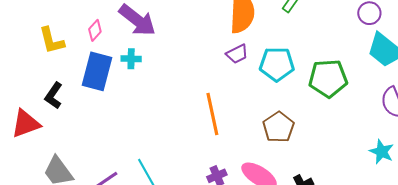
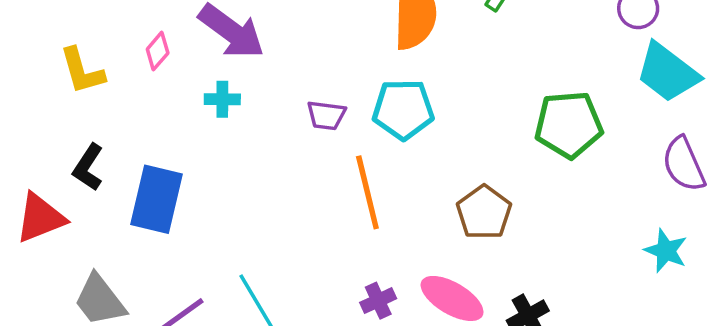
purple trapezoid: (237, 54) -> (326, 115), moved, turned 35
cyan pentagon: (277, 64) -> (403, 109), moved
blue rectangle: (97, 71) -> (157, 199), moved

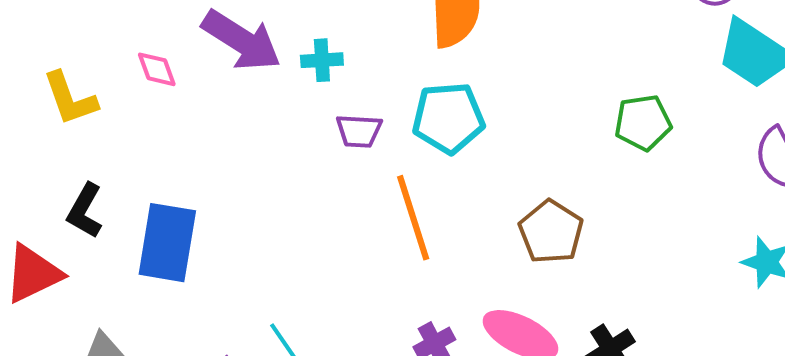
pink diamond: (158, 51) -> (157, 69), turned -57
cyan cross: (222, 99) -> (322, 60), moved
green pentagon: (569, 125) -> (643, 123), size x0.7

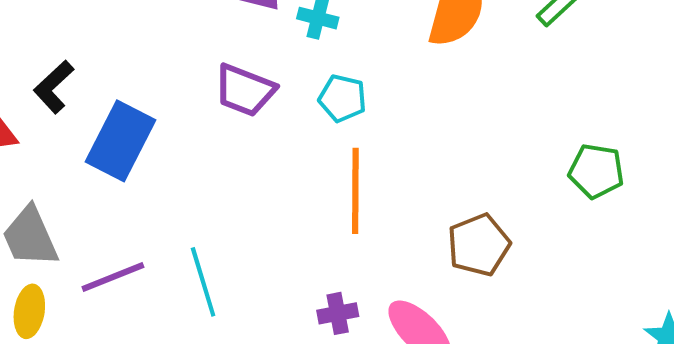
cyan pentagon: (448, 118) -> (342, 98), moved, size x0.7
purple trapezoid: (359, 131) -> (245, 90), moved, size x1.4

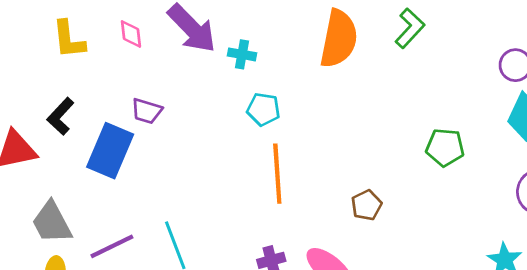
purple trapezoid: (245, 90) -> (147, 111), moved, size x0.7
brown pentagon: (479, 245) -> (366, 205), size x0.7

